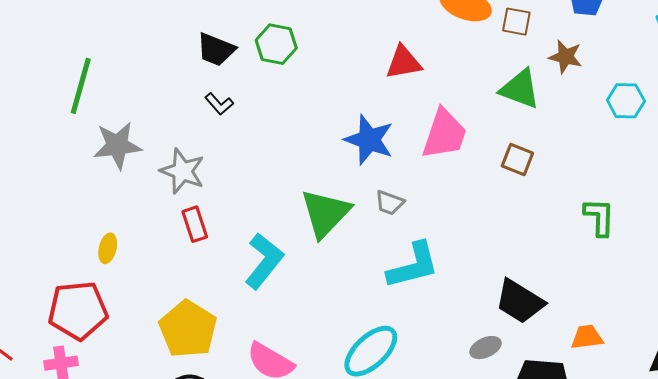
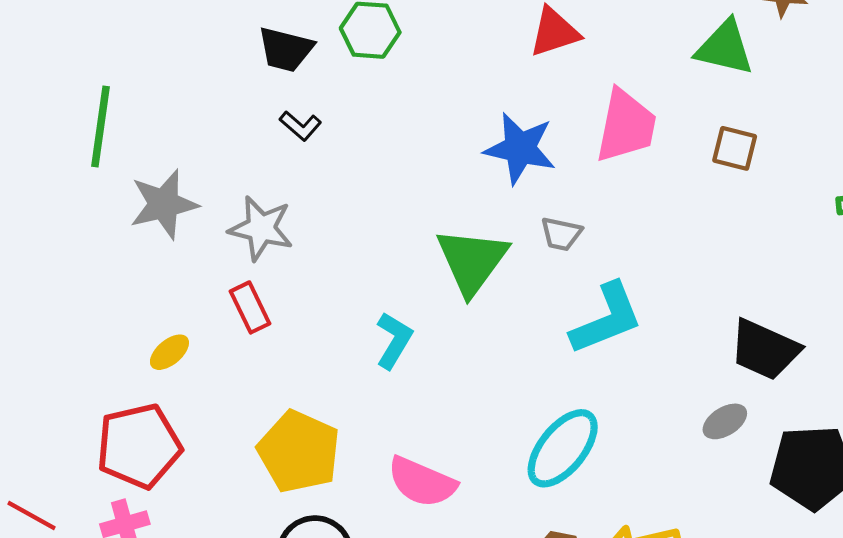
red rectangle: (195, 224) -> (250, 307), moved
yellow ellipse: (108, 248) -> (169, 352), turned 44
cyan L-shape: (264, 261) -> (394, 340), size x0.7

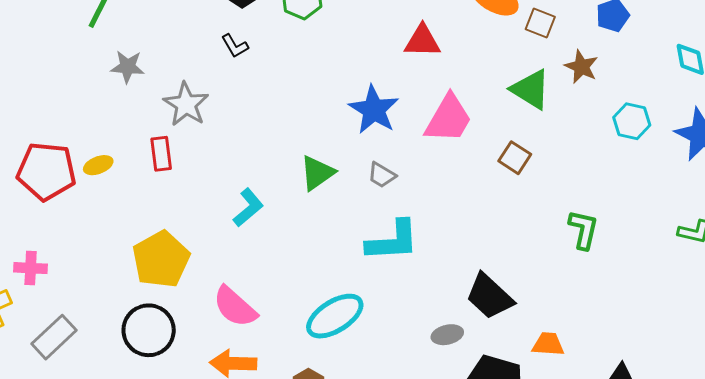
gray star: (164, 204) -> (128, 67), size x0.7
green triangle: (472, 261) -> (317, 173), size x0.7
red pentagon: (139, 446) -> (46, 171), moved

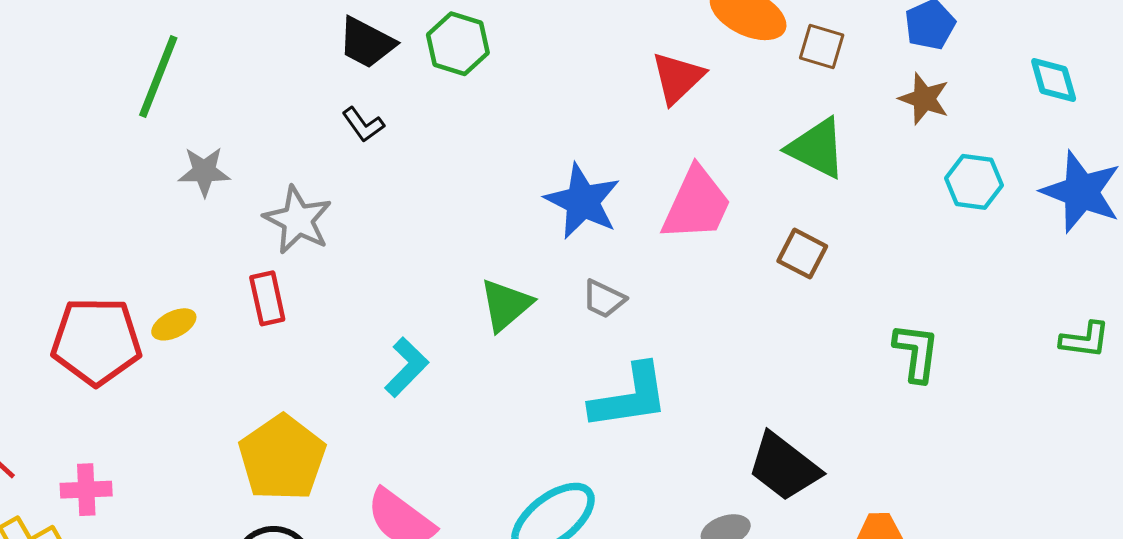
red triangle: (422, 41) -> (678, 78), moved, turned -39
brown star: (581, 67) -> (924, 99), moved

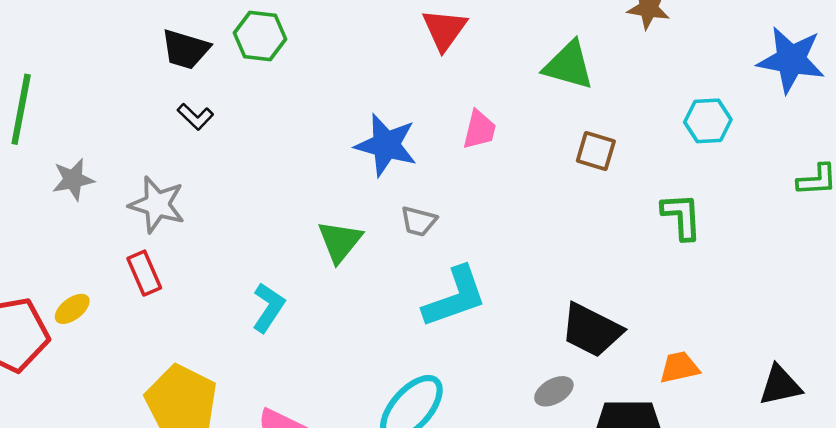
cyan hexagon: (974, 182) -> (708, 121), moved
pink trapezoid: (697, 204) -> (479, 130), size x0.6
brown square: (802, 254) -> (596, 151), moved

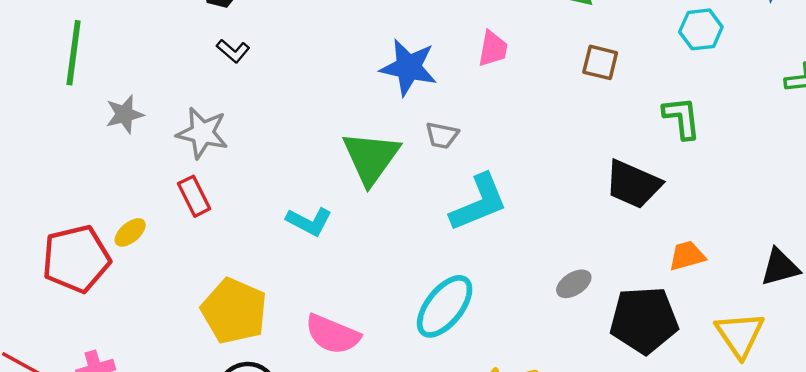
green triangle: (340, 241) -> (371, 158), size x1.4
cyan L-shape: (268, 308) -> (309, 221), turned 87
black trapezoid: (592, 330) -> (633, 184), moved

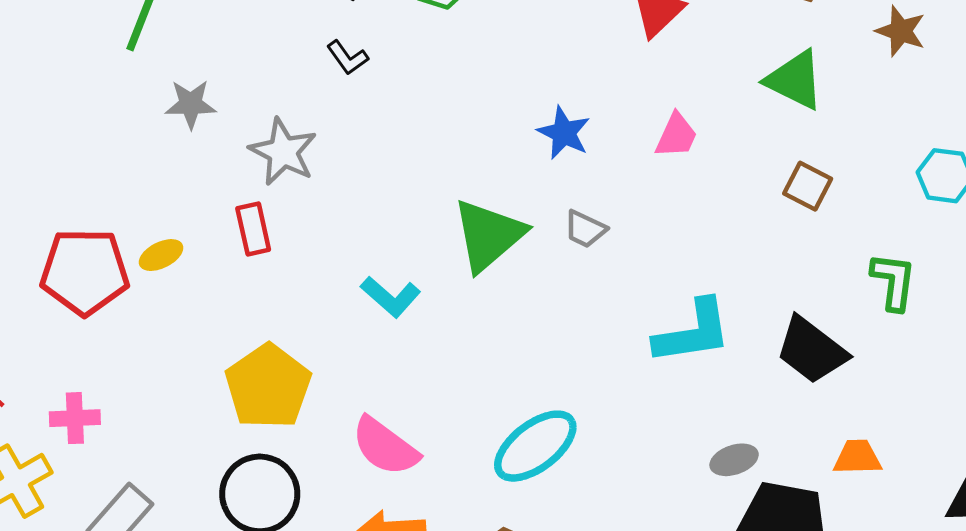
blue star: (408, 67) -> (564, 133), size x0.7
cyan L-shape: (479, 203) -> (693, 332), moved
gray ellipse: (574, 284) -> (734, 460), moved

